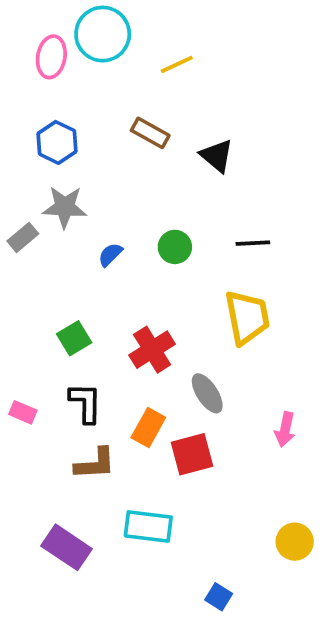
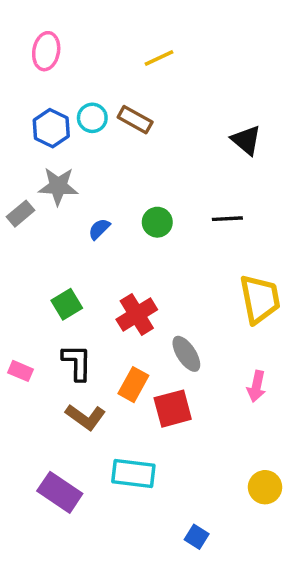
cyan circle: (103, 34) -> (92, 118), moved, size x0.6
black triangle: (217, 156) -> (246, 140), moved
yellow trapezoid: (247, 317) -> (260, 299), moved
brown L-shape: (95, 464) -> (85, 417), turned 39

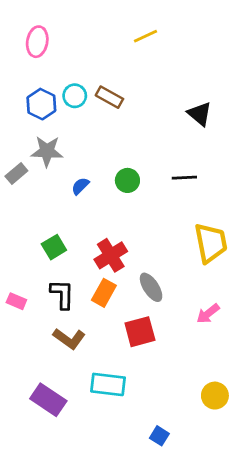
yellow line: (159, 58) -> (145, 36), moved
orange rectangle: (133, 385) -> (104, 293), moved
pink arrow: (256, 386) -> (208, 314), turned 40

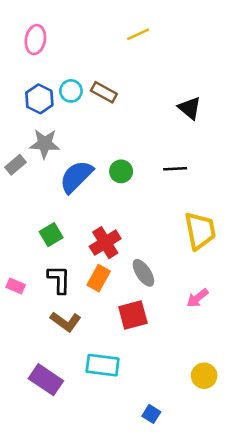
blue semicircle: (80, 186) -> (76, 177), size x2.0

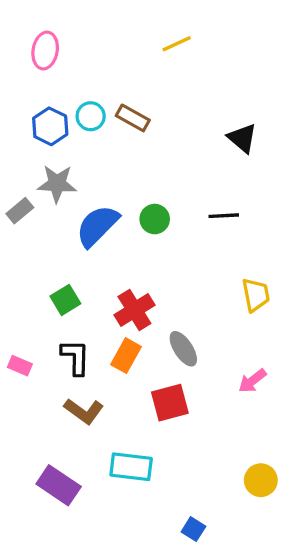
yellow trapezoid: (200, 231) -> (256, 295), size x0.7

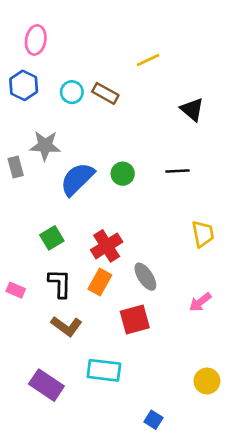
yellow line: (177, 44) -> (148, 60), moved
blue hexagon: (50, 126) -> (24, 85), moved
gray rectangle: (20, 211) -> (16, 167), turned -65

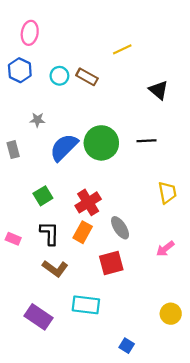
gray star: (45, 146) -> (37, 120), size x0.6
gray rectangle: (16, 167) -> (13, 150), moved
green circle: (123, 174) -> (101, 143), size x1.8

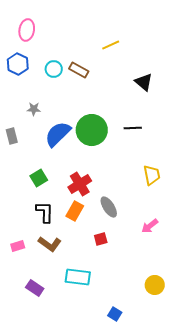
pink rectangle: (13, 239) -> (18, 246), moved, turned -40
red square: (111, 263) -> (101, 239), size x0.6
purple rectangle: (39, 317) -> (35, 288), size x0.7

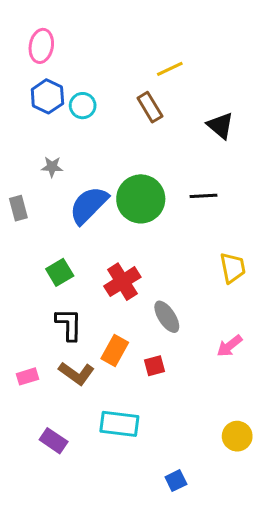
blue hexagon: (18, 64) -> (47, 96), moved
brown rectangle: (79, 70) -> (150, 107), moved, turned 30
orange rectangle: (75, 211) -> (115, 350), moved
blue square: (115, 314) -> (176, 481), turned 32

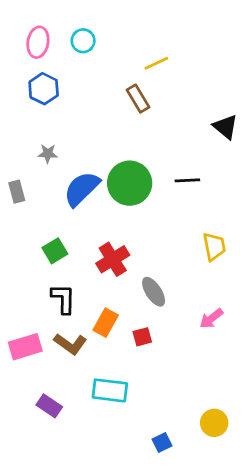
cyan circle: (83, 106) -> (83, 41), moved
black triangle: (220, 125) -> (225, 127), moved
pink rectangle: (28, 376) -> (25, 347), size x1.6
yellow circle: (237, 436) -> (214, 423), moved

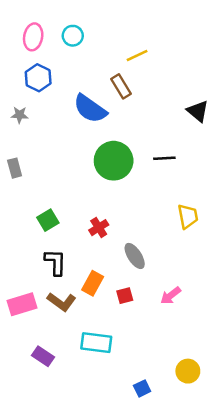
gray star: (48, 154) -> (20, 115), moved
blue semicircle: (82, 189) -> (90, 109), moved, turned -100
red cross: (113, 259) -> (99, 228), size x0.7
pink arrow: (211, 319) -> (171, 296), moved

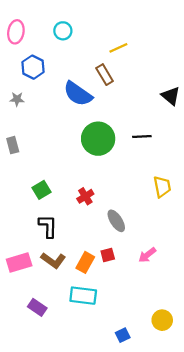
pink ellipse: (33, 37) -> (16, 32), moved
orange rectangle: (93, 283) -> (85, 262), moved

